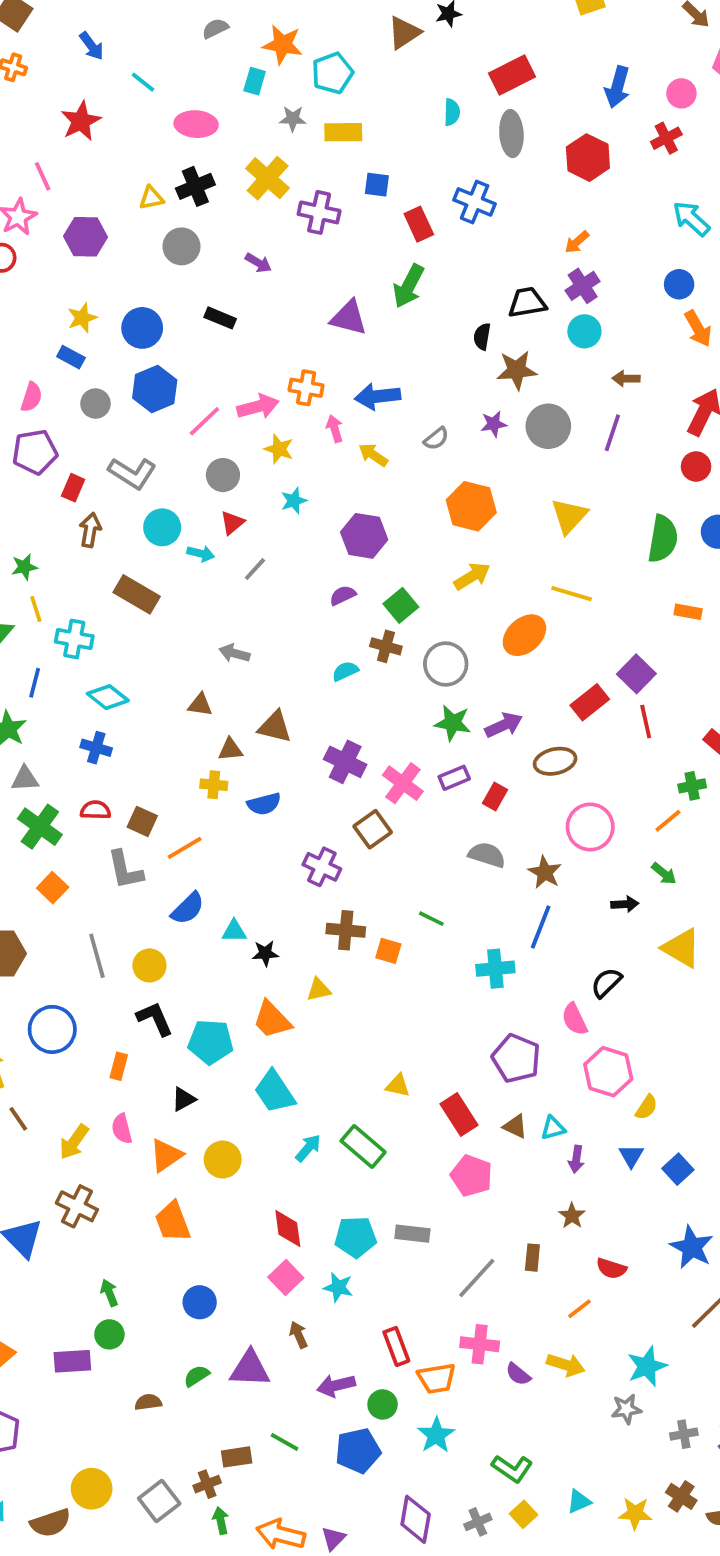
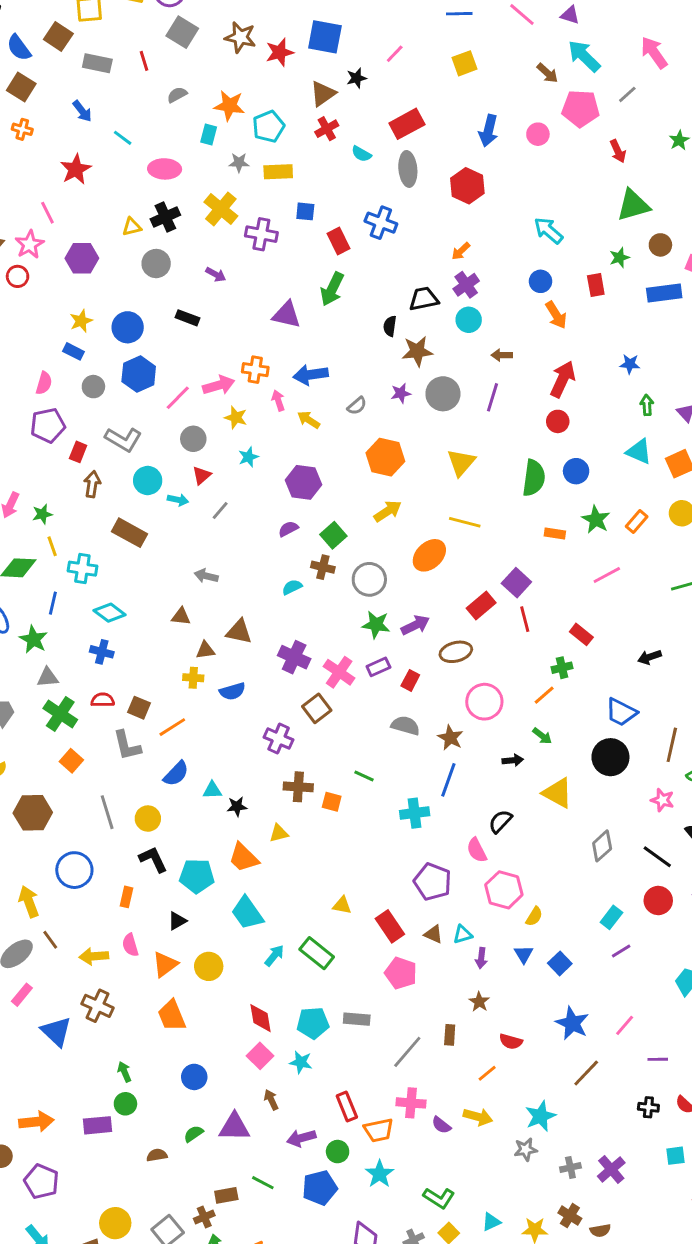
cyan semicircle: (452, 112) -> (361, 154), turned 120
red cross: (666, 138) -> (327, 129), moved
yellow arrow: (74, 1142) -> (94, 956), turned 52

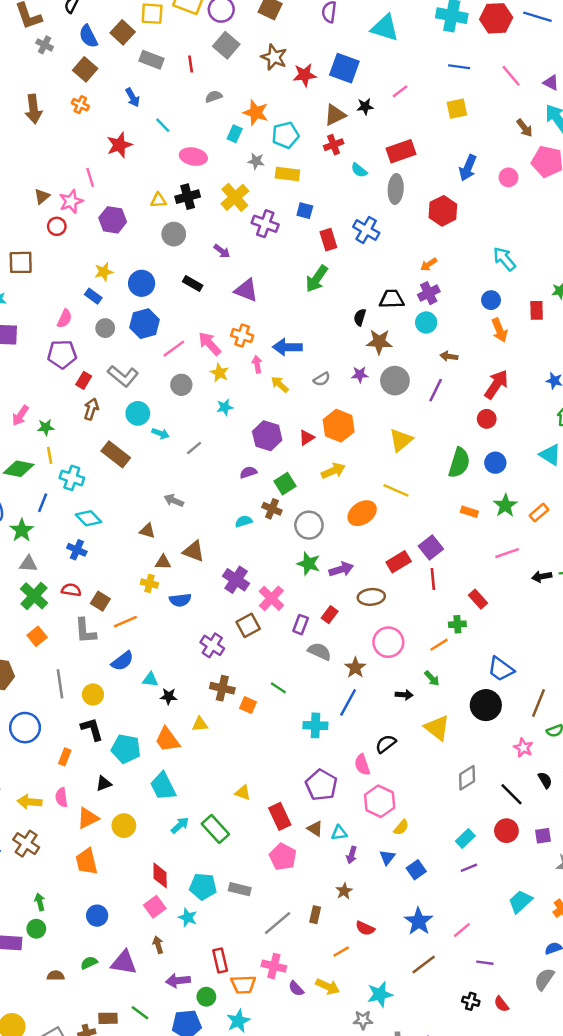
purple triangle: (287, 315) -> (246, 290), moved
pink arrow: (219, 385) -> (210, 344), turned -125
red triangle: (202, 475) -> (307, 438), moved
black arrow: (650, 657) -> (542, 577), moved
purple rectangle: (378, 667) -> (301, 625), moved, turned -54

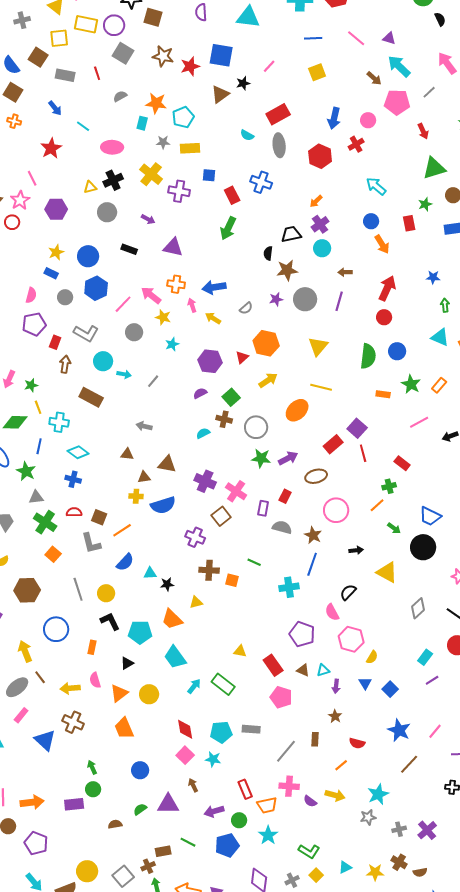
red cross: (334, 145) -> (356, 144), moved
blue semicircle: (180, 600) -> (163, 505), size x1.4
green arrow: (432, 678) -> (394, 528), moved

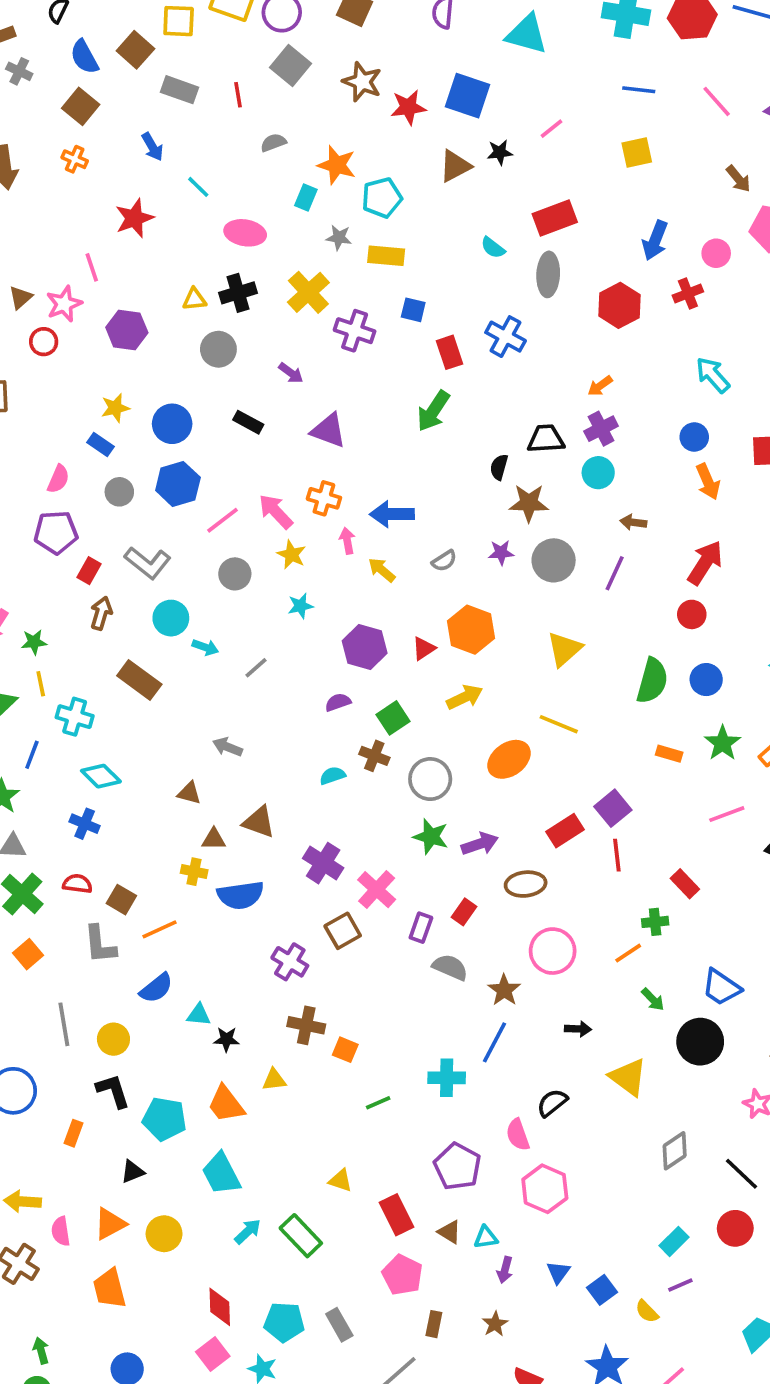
green line: (254, 562) -> (378, 1103), moved, turned -56
yellow semicircle: (372, 657) -> (647, 1311), moved, turned 96
pink semicircle: (95, 680) -> (61, 1231), moved
gray rectangle: (251, 729) -> (339, 1325), turned 48
brown rectangle: (315, 739) -> (434, 1324), moved

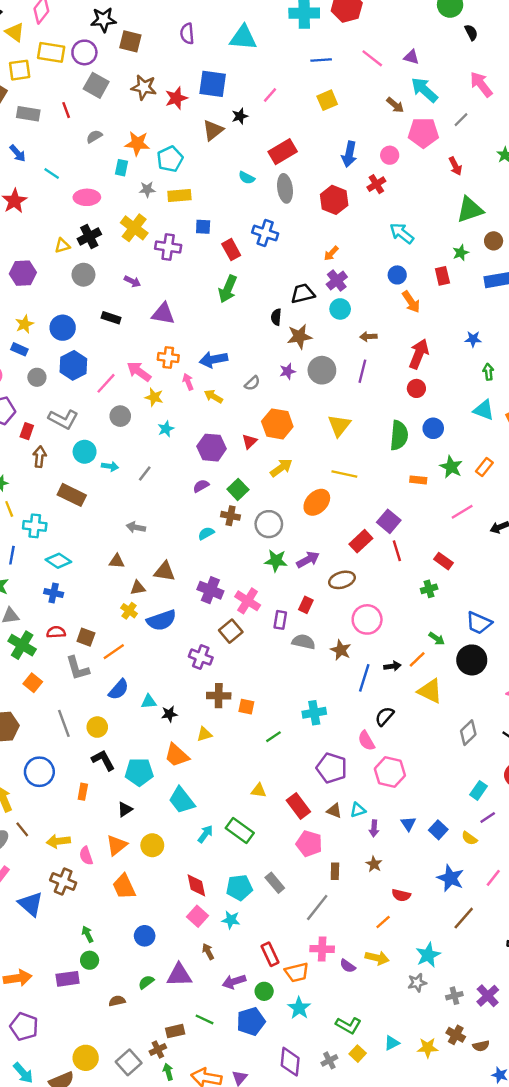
yellow cross: (194, 872) -> (129, 611), turned 35
orange line: (628, 953) -> (417, 659), moved
blue line: (494, 1042) -> (364, 678), moved

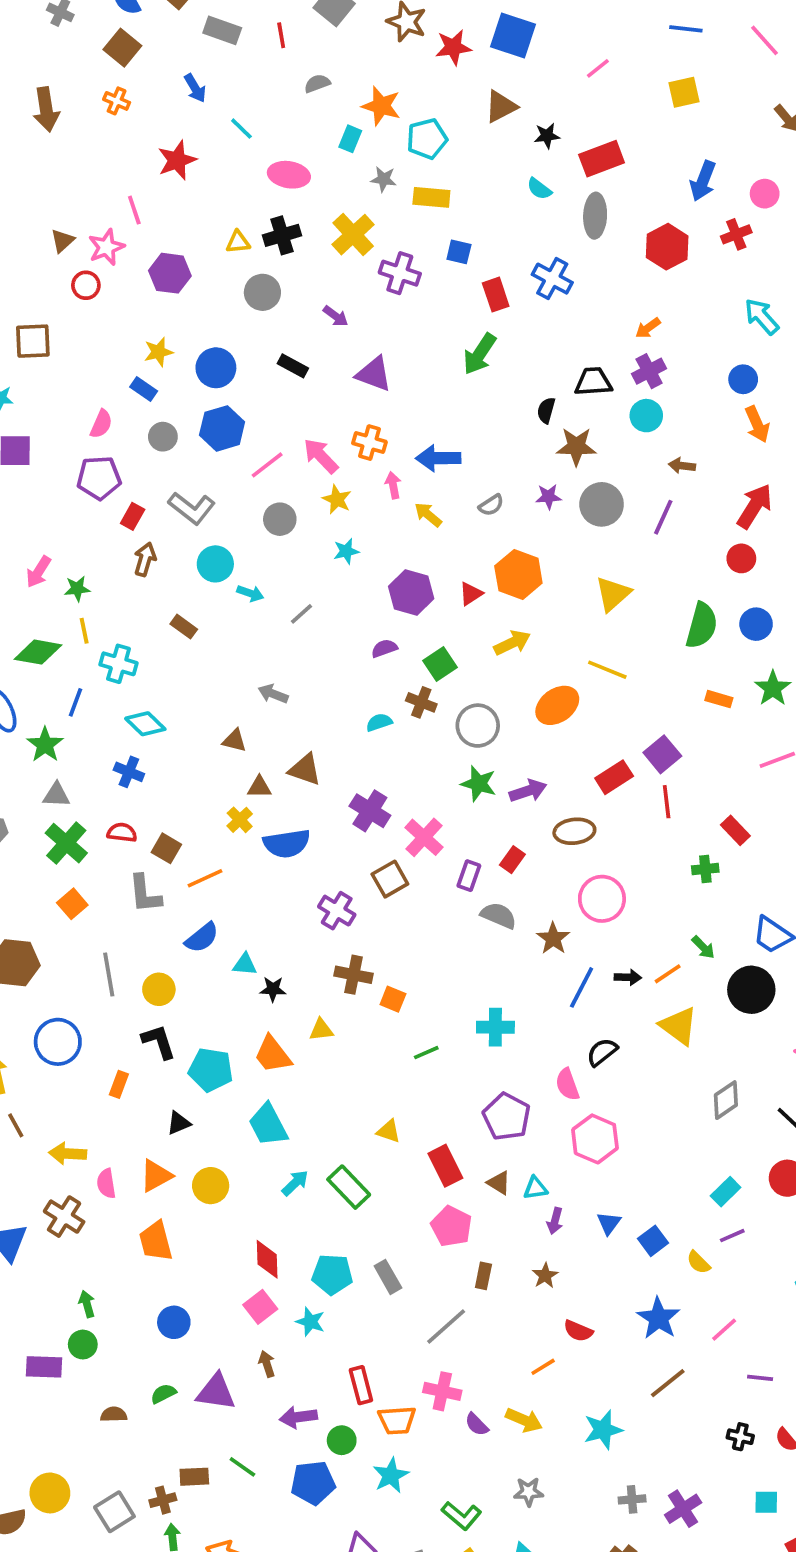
black star: (240, 116) -> (547, 136), moved
brown rectangle: (72, 495) -> (184, 627), size x0.6
gray star: (417, 983) -> (529, 1492), moved

